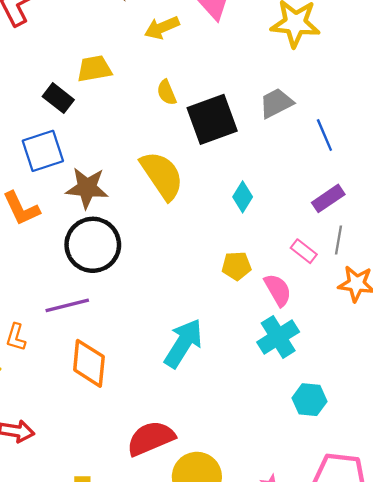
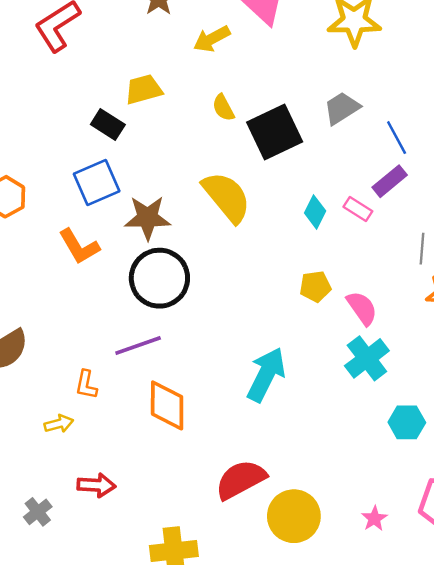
purple rectangle: (328, 198) -> (390, 181), moved
pink rectangle: (304, 251) -> (358, 209), moved

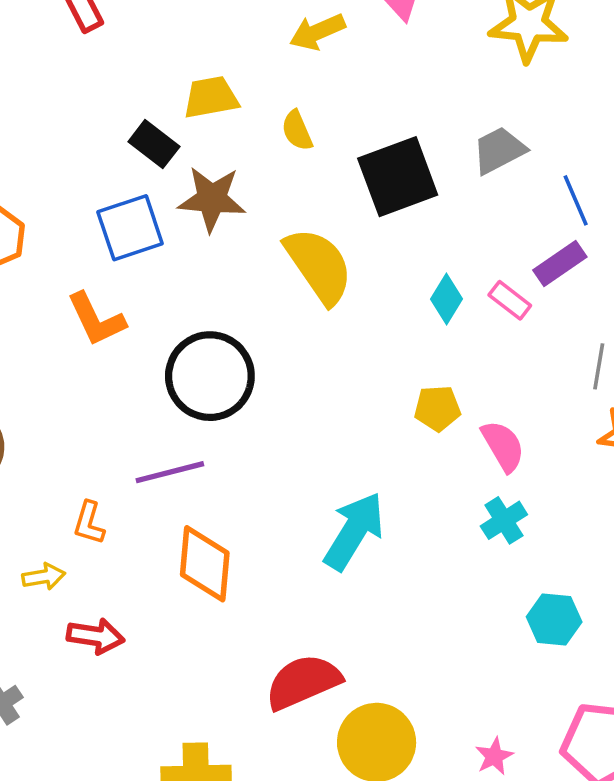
yellow semicircle: (223, 108) -> (297, 131), moved
brown star: (148, 218) -> (212, 199), moved
cyan cross: (367, 358) -> (504, 520), size x0.7
red arrow: (96, 485) -> (96, 636), moved

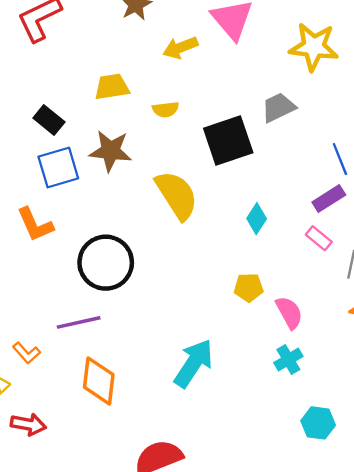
yellow semicircle: (297, 131) -> (166, 109), turned -75
black rectangle: (154, 144) -> (49, 120), moved
gray trapezoid: (499, 150) -> (278, 107), moved
pink rectangle: (510, 300) -> (319, 238), moved
orange L-shape: (89, 523) -> (26, 353), turned -60

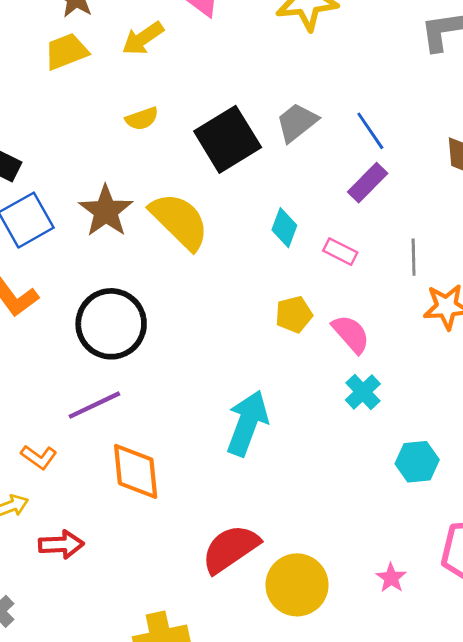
yellow trapezoid: (112, 87) -> (66, 52), moved
gray trapezoid: (278, 107) -> (297, 122), moved
brown star: (110, 151) -> (106, 211), moved, turned -30
pink rectangle: (319, 238) -> (340, 252), moved

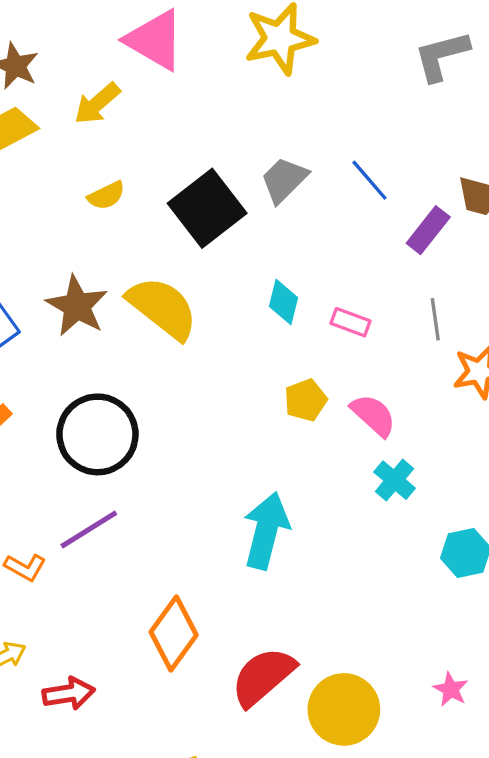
purple rectangle: (368, 183) -> (428, 230), moved
orange L-shape: (39, 457) -> (25, 567), moved
orange diamond: (136, 471) -> (174, 634), moved, turned 48

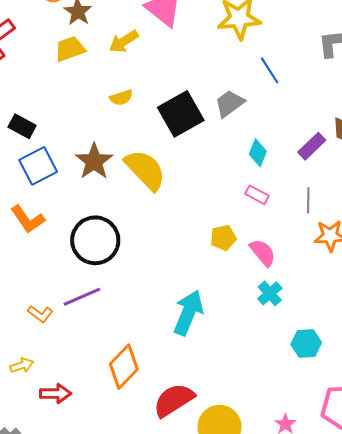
blue line: (369, 180) -> (270, 70), moved
cyan diamond: (284, 302) -> (258, 153), moved

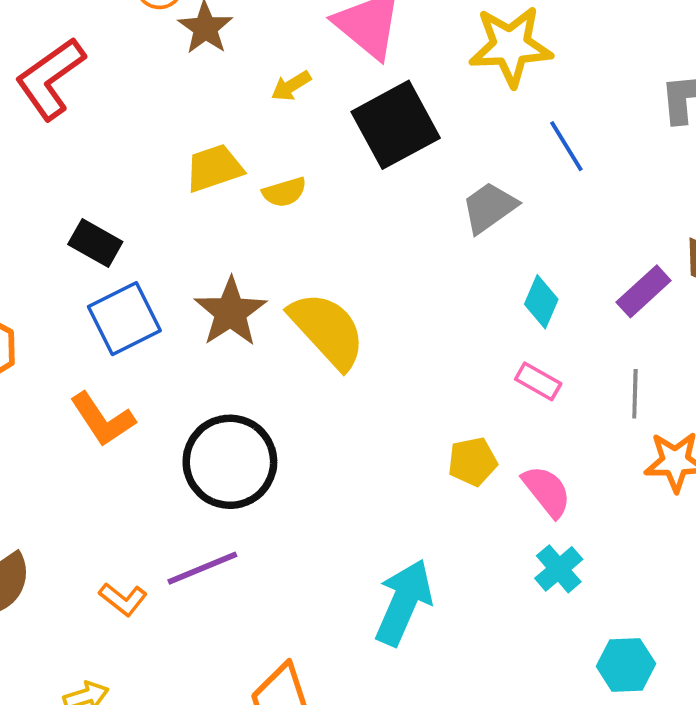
yellow arrow: (124, 41) -> (291, 86), size x0.7
yellow trapezoid: (70, 49) -> (214, 168), moved
black square: (181, 114) -> (396, 125), moved

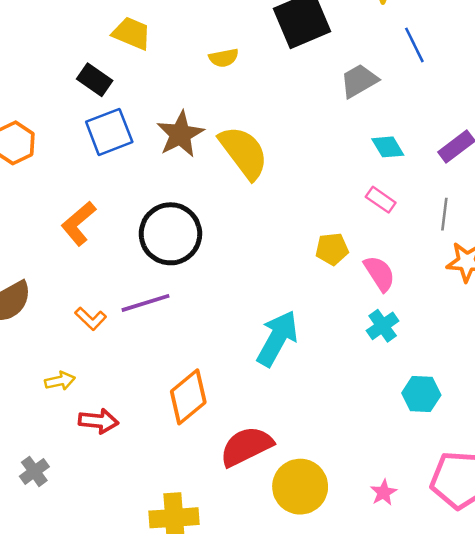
yellow trapezoid: (214, 168) -> (132, 33), moved, turned 36
cyan diamond: (541, 302) -> (388, 147), turned -60
orange L-shape: (103, 419) -> (78, 223), moved, turned 78

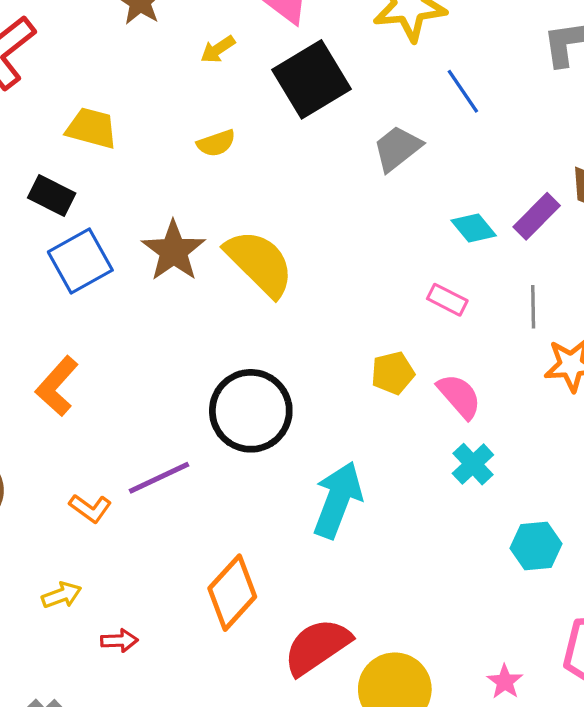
cyan diamond: (388, 147) -> (474, 228), moved
black circle: (170, 234) -> (251, 411), moved
red arrow: (98, 421) -> (119, 641), size x0.7

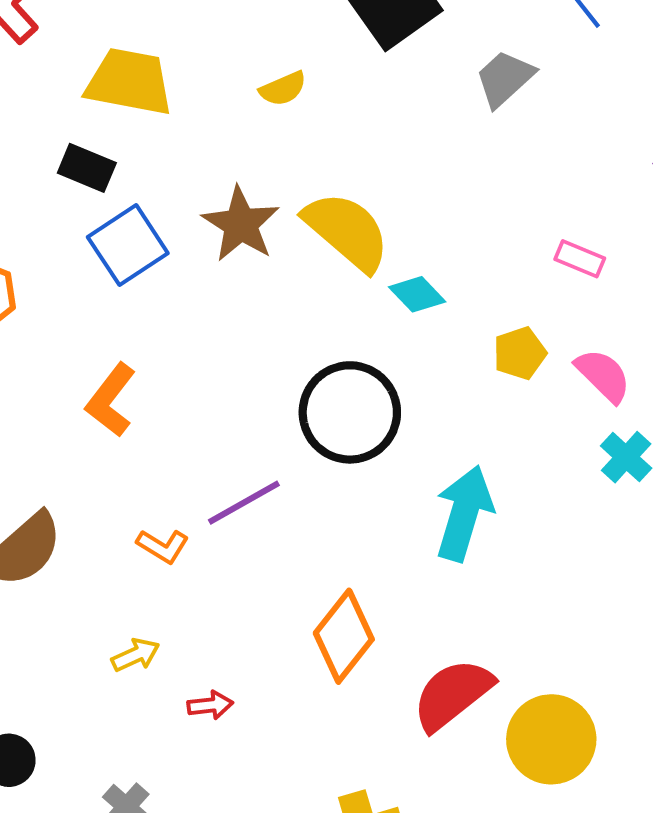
yellow trapezoid: (92, 128) -> (129, 82), size x1.4
cyan diamond: (474, 228) -> (417, 294), moved

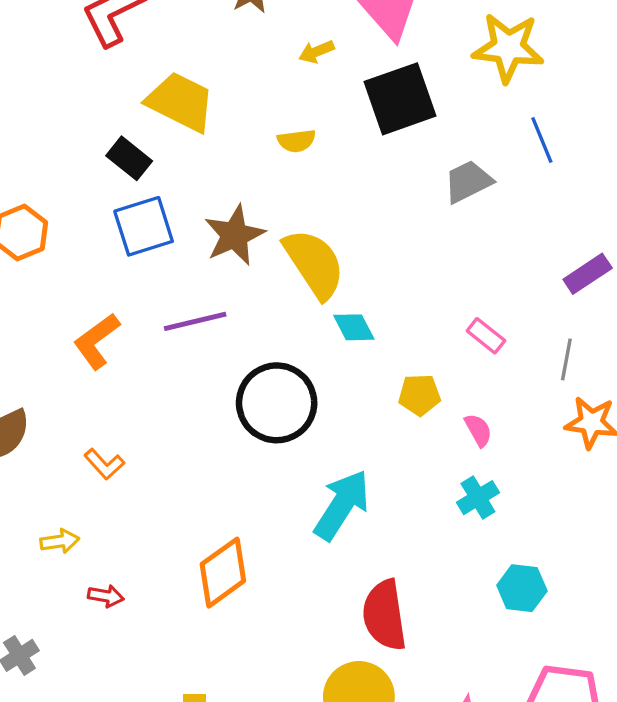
pink semicircle: (603, 375) -> (478, 430), size x0.7
purple line: (244, 503) -> (195, 321), moved
red semicircle: (453, 694) -> (384, 615), moved, turned -76

